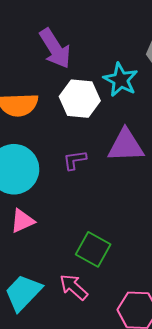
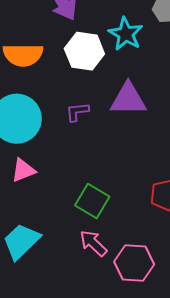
pink arrow: (74, 287) -> (93, 243), moved

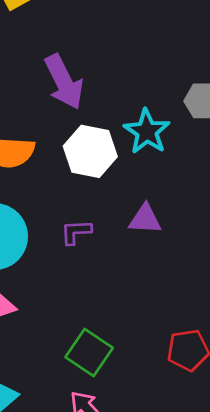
purple triangle: (128, 99) -> (145, 219), size x0.7

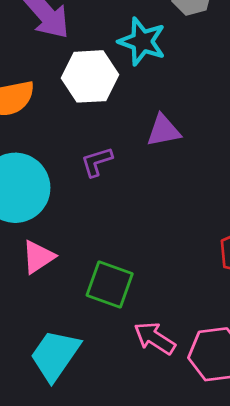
green square: (89, 352) -> (110, 285), moved

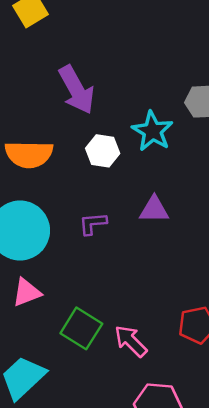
white hexagon: (90, 76) -> (103, 151), size x0.7
pink arrow: (155, 338) -> (131, 341), moved

